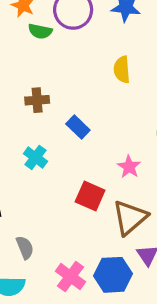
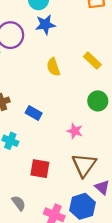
red square: (90, 196) -> (40, 169), moved

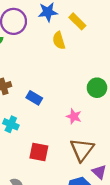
yellow rectangle: (92, 61) -> (77, 21), moved
yellow semicircle: (53, 67) -> (59, 40), moved

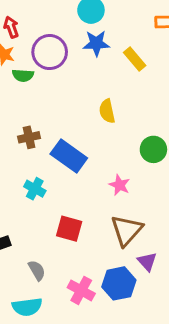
yellow semicircle: (59, 40) -> (107, 111), moved
blue rectangle: (34, 98) -> (69, 156), size x1.6

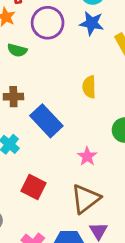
green semicircle: (23, 75) -> (17, 50), moved

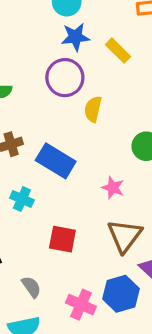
purple circle: (48, 23) -> (65, 78), moved
yellow semicircle: (89, 87) -> (93, 109), turned 30

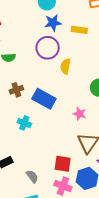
yellow rectangle: (118, 51) -> (79, 30), turned -35
red square: (62, 239) -> (63, 164), moved

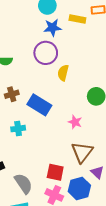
yellow rectangle: (79, 30) -> (77, 19), moved
cyan cross: (24, 123) -> (18, 129), turned -32
gray semicircle: (32, 176) -> (23, 184), size x1.5

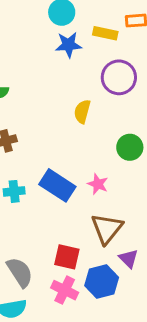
purple circle: (46, 53) -> (119, 77), moved
blue rectangle: (39, 105) -> (57, 185), moved

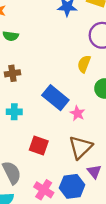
yellow semicircle: (82, 111) -> (84, 64), moved
blue rectangle: (57, 185) -> (55, 98), moved
red square: (67, 257) -> (39, 146), moved

